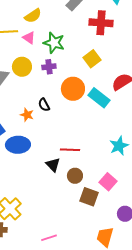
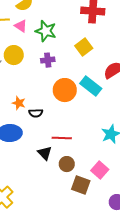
purple cross: (49, 67) -> (48, 60), moved
orange circle: (73, 89) -> (65, 90), moved
black semicircle: (44, 105) -> (36, 113), moved, turned -64

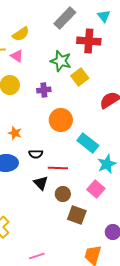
green star: (46, 31) -> (61, 61), moved
cyan rectangle: (91, 86) -> (88, 143), moved
black semicircle: (36, 113) -> (36, 154), moved
pink square: (100, 170) -> (96, 189), moved

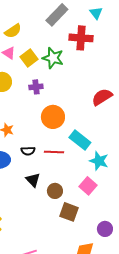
yellow square: (80, 77) -> (29, 58), moved
cyan star: (107, 164) -> (99, 161), turned -30
red line: (58, 168) -> (54, 152), moved

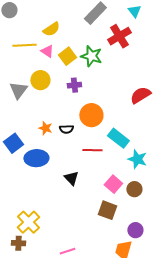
red cross: (81, 38) -> (119, 36), turned -35
black semicircle: (28, 151) -> (66, 129), moved
pink square: (88, 186) -> (113, 184), moved
brown circle: (55, 191) -> (134, 189), moved
purple circle: (105, 229) -> (135, 230), moved

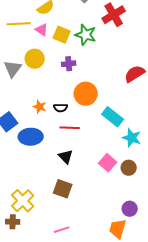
yellow square: (67, 56) -> (62, 35), turned -30
red line: (92, 150) -> (70, 128), moved
brown square: (107, 210) -> (63, 189), moved

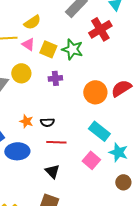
orange circle: (86, 94) -> (95, 92), moved
pink square: (108, 163) -> (91, 160), moved
brown circle: (129, 168) -> (123, 182), moved

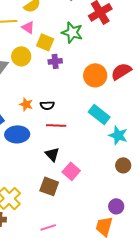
yellow square: (48, 49) -> (45, 42), moved
pink square: (91, 160) -> (71, 171), moved

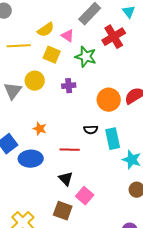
pink triangle: (28, 27) -> (68, 36), moved
yellow square: (45, 42) -> (52, 55), moved
black semicircle: (47, 105) -> (91, 130), moved
cyan rectangle: (99, 114) -> (113, 139), turned 40

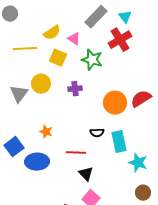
cyan triangle: (129, 12) -> (125, 17), moved
black triangle: (66, 179) -> (86, 174), moved

